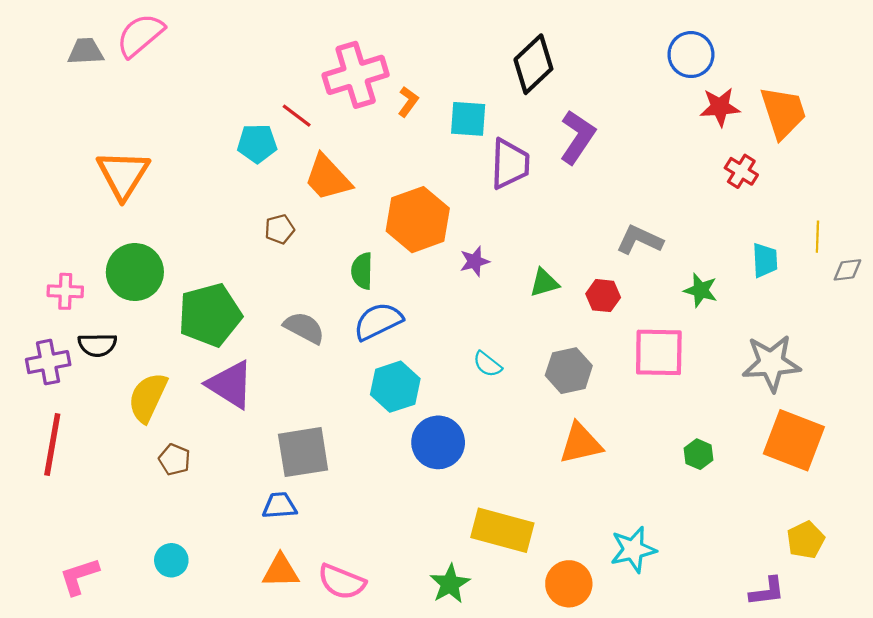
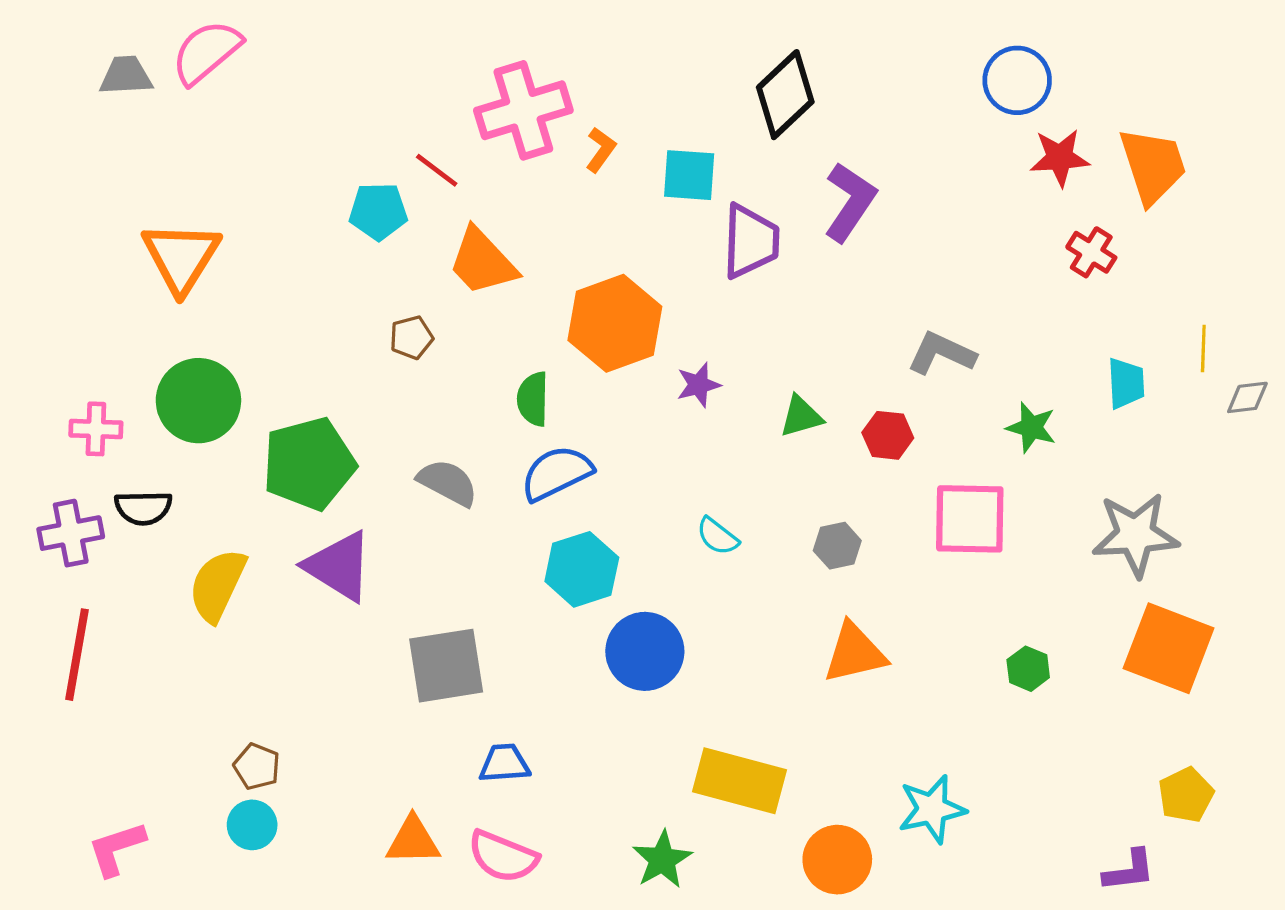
gray hexagon: (569, 371) -> (837, 546), size x0.7
brown pentagon: (175, 460) -> (257, 767), moved
blue trapezoid: (280, 506) -> (504, 763), moved

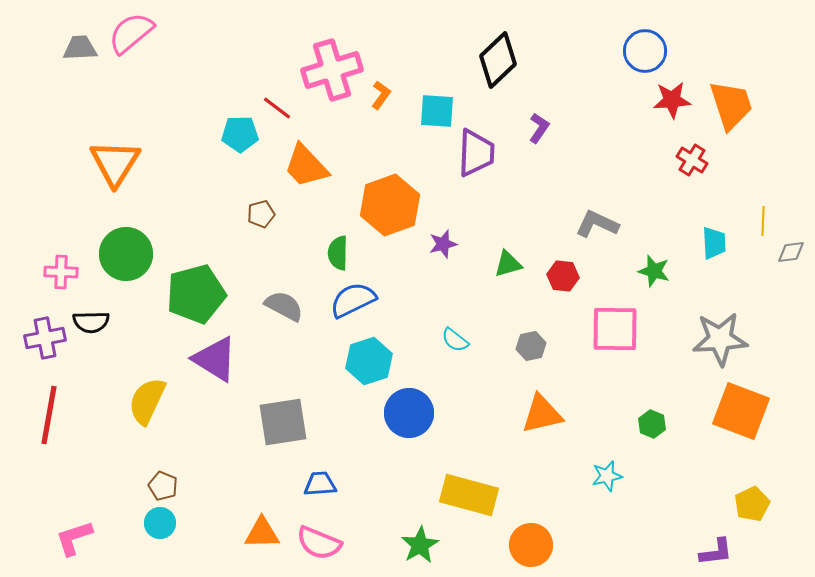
purple L-shape: (850, 202) -> (539, 128), size x0.6
yellow semicircle: (217, 585) -> (147, 401), moved
cyan star: (932, 809) -> (607, 476), moved, size x0.7

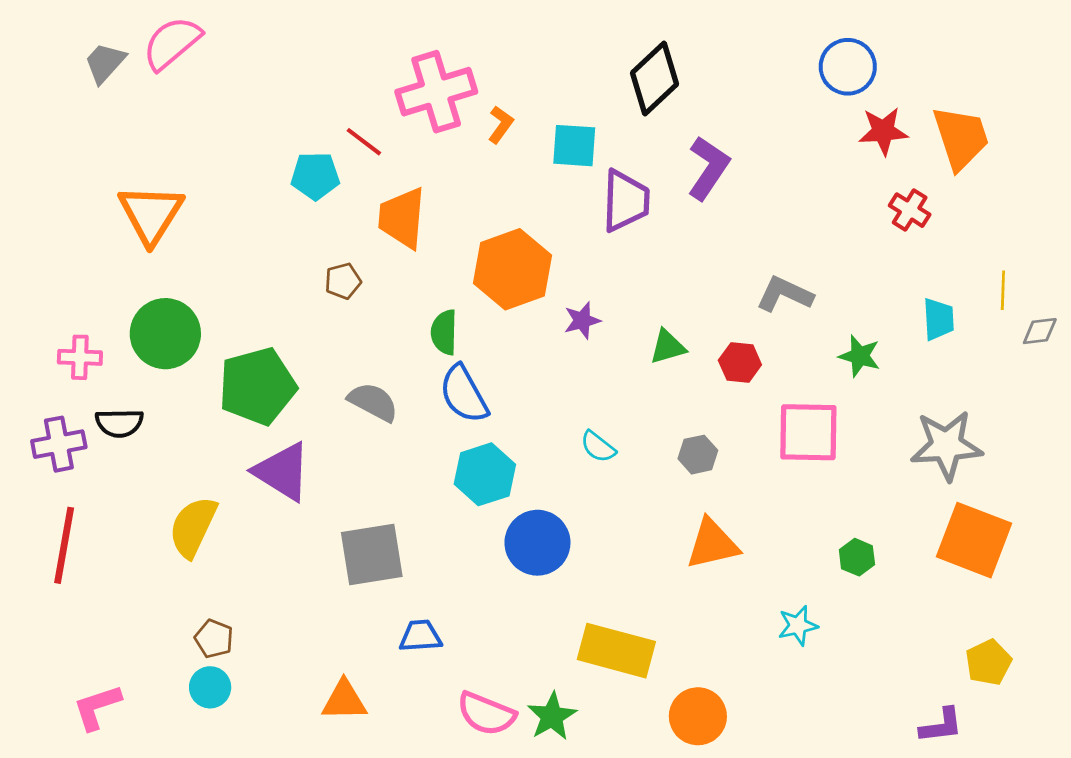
gray trapezoid: (80, 48) -> (105, 63), turned -45
purple L-shape: (539, 128) -> (708, 168), size x1.6
orange trapezoid: (306, 166) -> (402, 218), turned 48
blue semicircle: (353, 300) -> (464, 394), turned -93
pink semicircle: (319, 543) -> (486, 714), moved

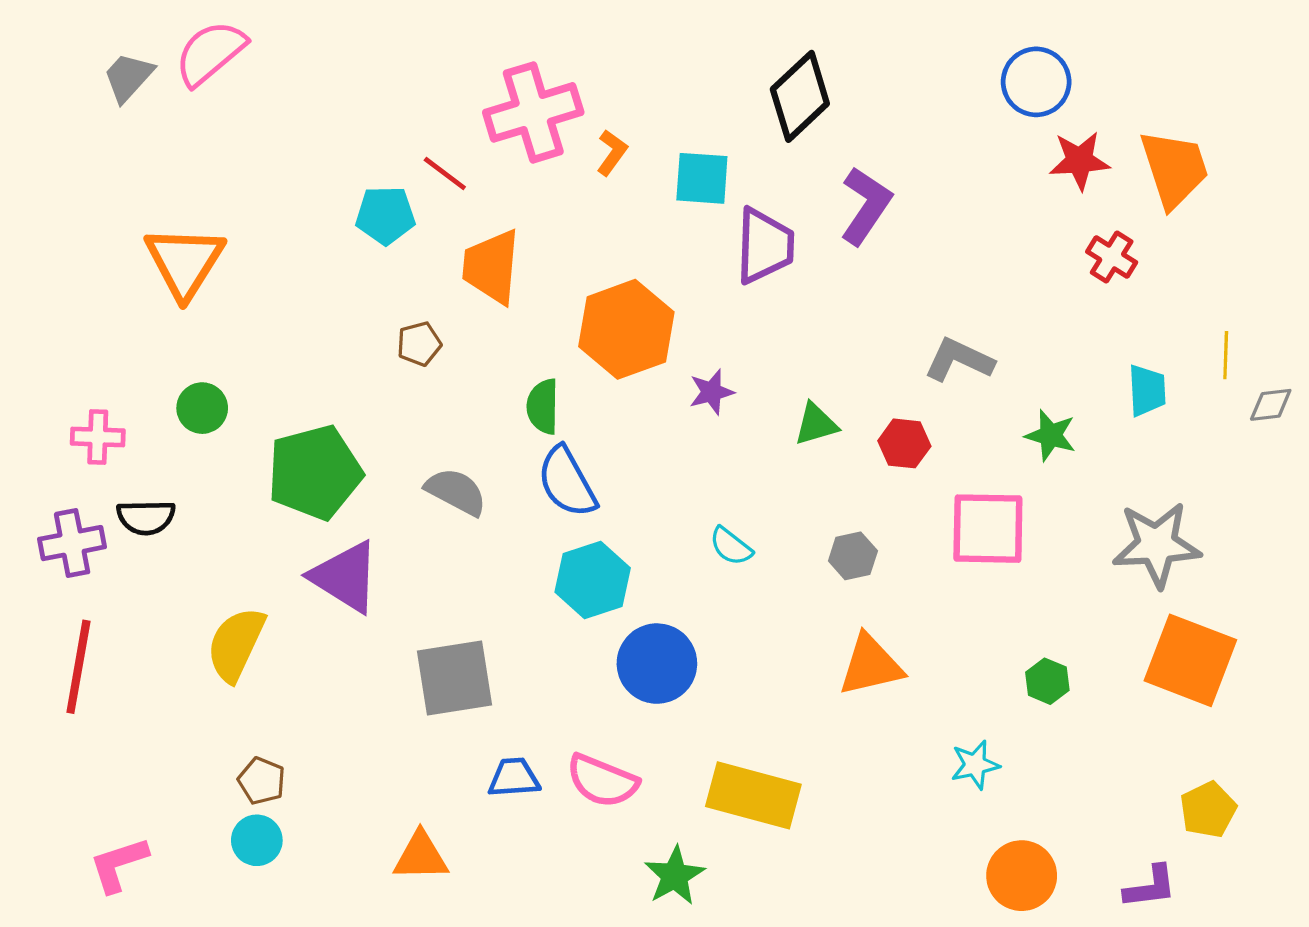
green circle: (165, 334) -> (202, 408), size x0.6
pink semicircle: (486, 714) -> (602, 781), moved
orange circle: (698, 716) -> (1022, 876), moved

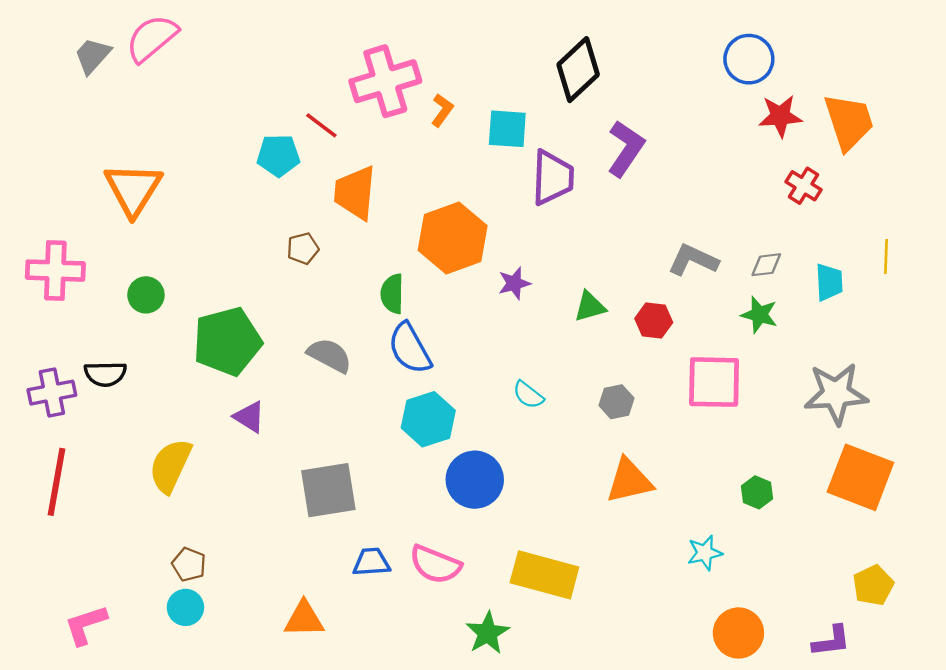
gray diamond: (1271, 405) -> (766, 265), moved
pink cross: (98, 437) -> (55, 271), moved, size x1.5
purple triangle: (345, 577) -> (249, 417), size x0.6

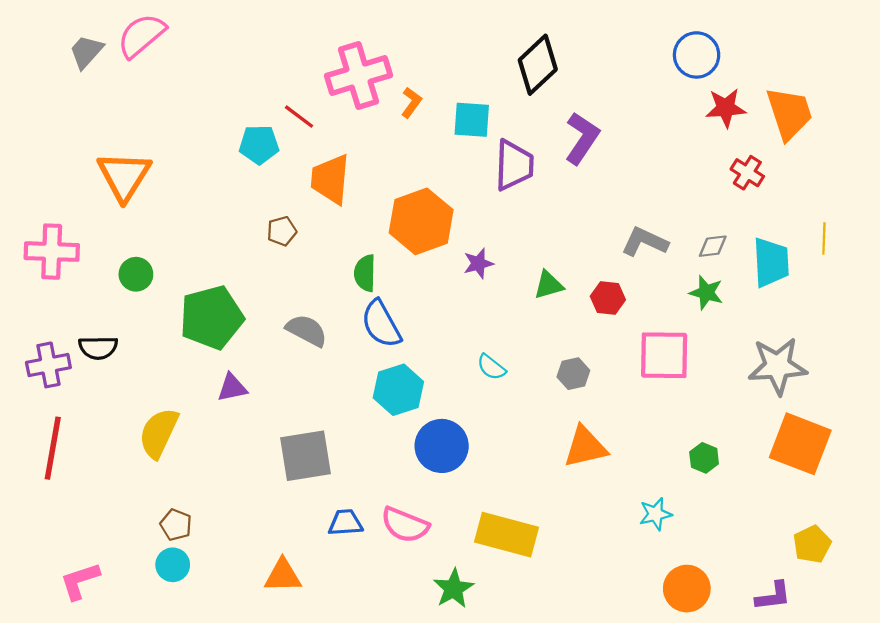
cyan trapezoid: (829, 282) -> (771, 262), size x1.4
purple triangle: (249, 417) -> (232, 388), turned -44

